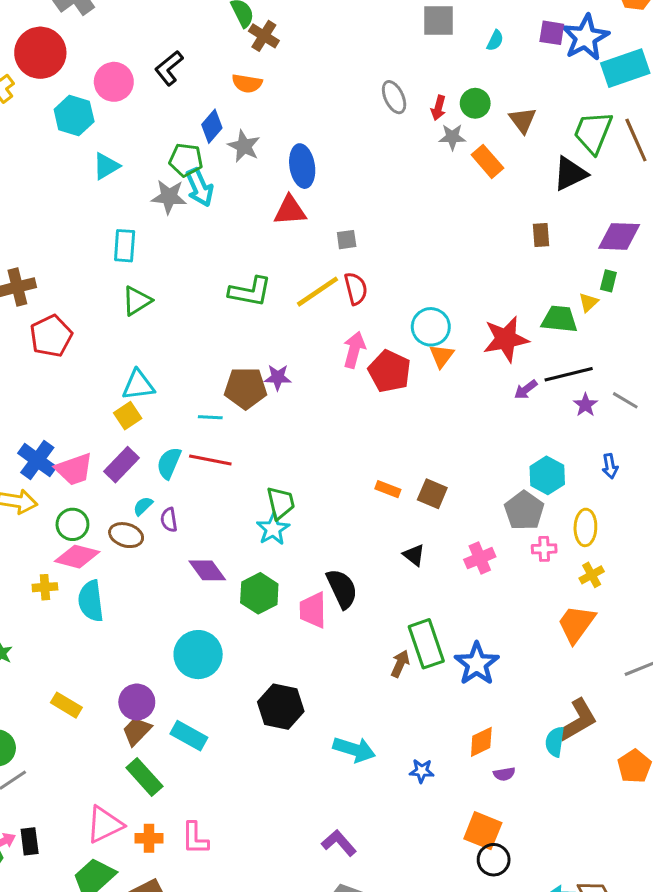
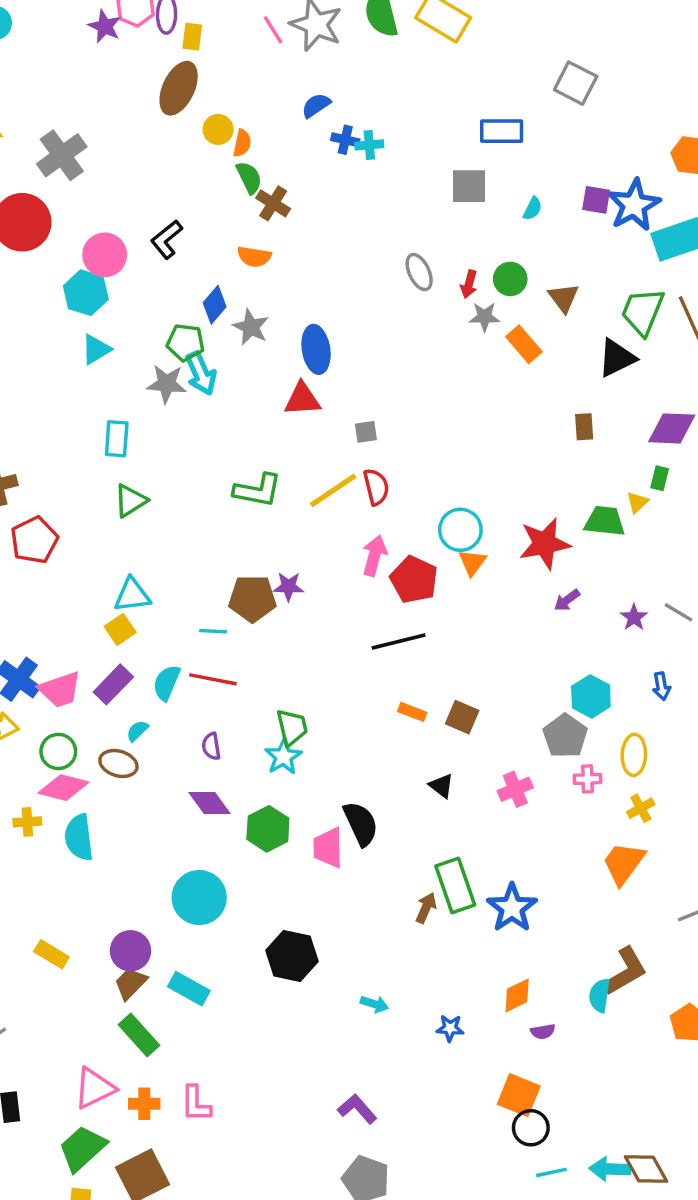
cyan hexagon: (74, 116) -> (86, 293), moved
black line: (569, 374) -> (399, 641), moved
purple semicircle: (169, 520) -> (211, 746), moved
cyan arrow: (354, 749) -> (374, 1004), size x0.6

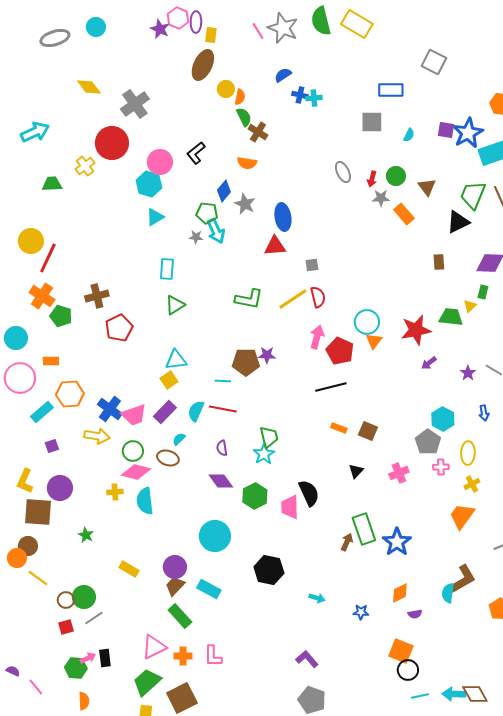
gray star: (167, 384) -> (196, 237), size x0.6
black triangle: (441, 786) -> (356, 471), turned 35

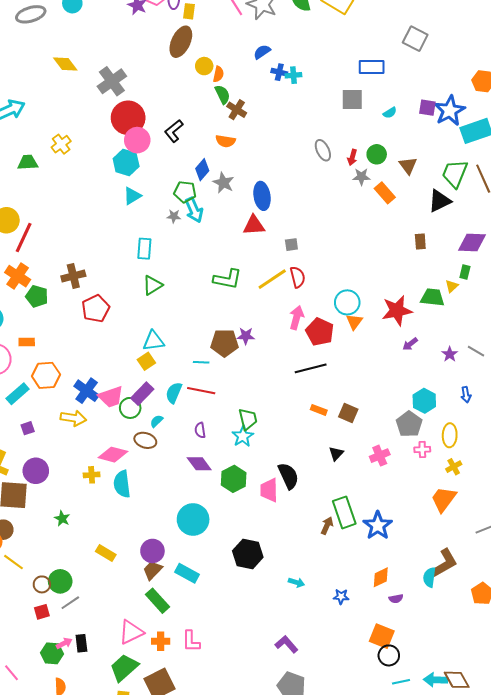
cyan semicircle: (409, 135) -> (390, 113), turned 32
red circle: (112, 143) -> (128, 118), moved
green circle: (133, 451) -> (130, 408), moved

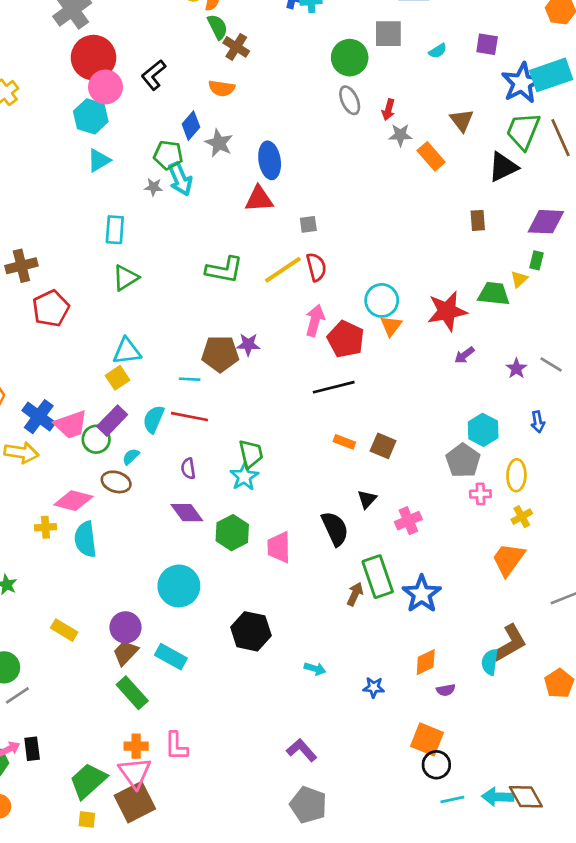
blue star: (450, 111) -> (522, 83), moved
green circle: (377, 154) -> (350, 58), moved, size x1.4
pink cross: (380, 456) -> (408, 521), moved
black semicircle: (288, 476) -> (335, 529), moved
pink triangle: (131, 632) -> (135, 773), moved, turned -40

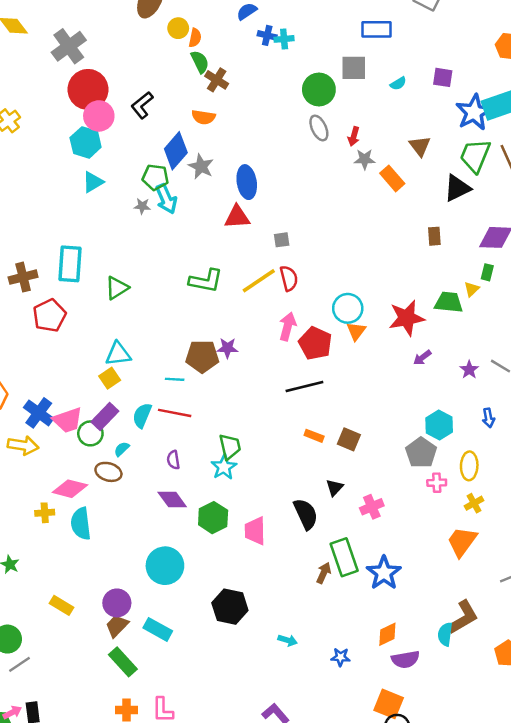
blue diamond: (191, 126) -> (176, 151), size x1.4
cyan rectangle: (115, 230) -> (70, 264), moved, size x1.4
purple semicircle: (446, 690) -> (405, 659), size x1.6

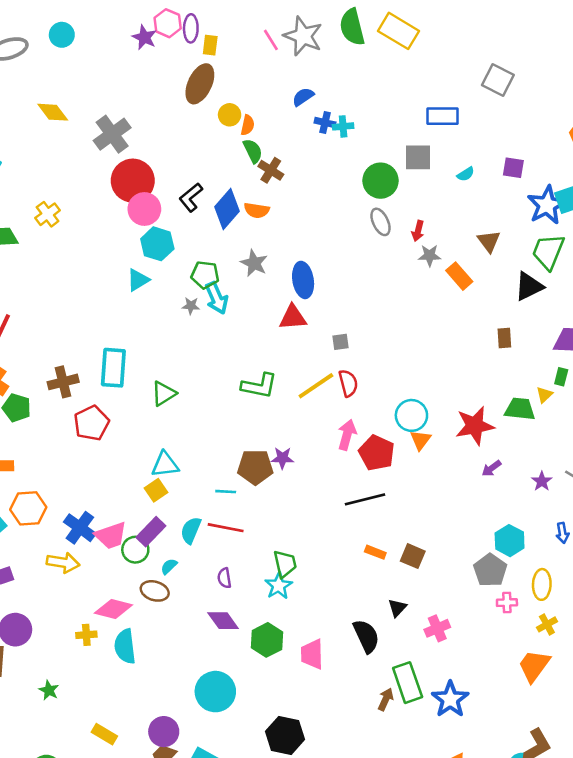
cyan hexagon: (86, 142) -> (157, 244), moved
blue diamond: (176, 151) -> (227, 209), moved

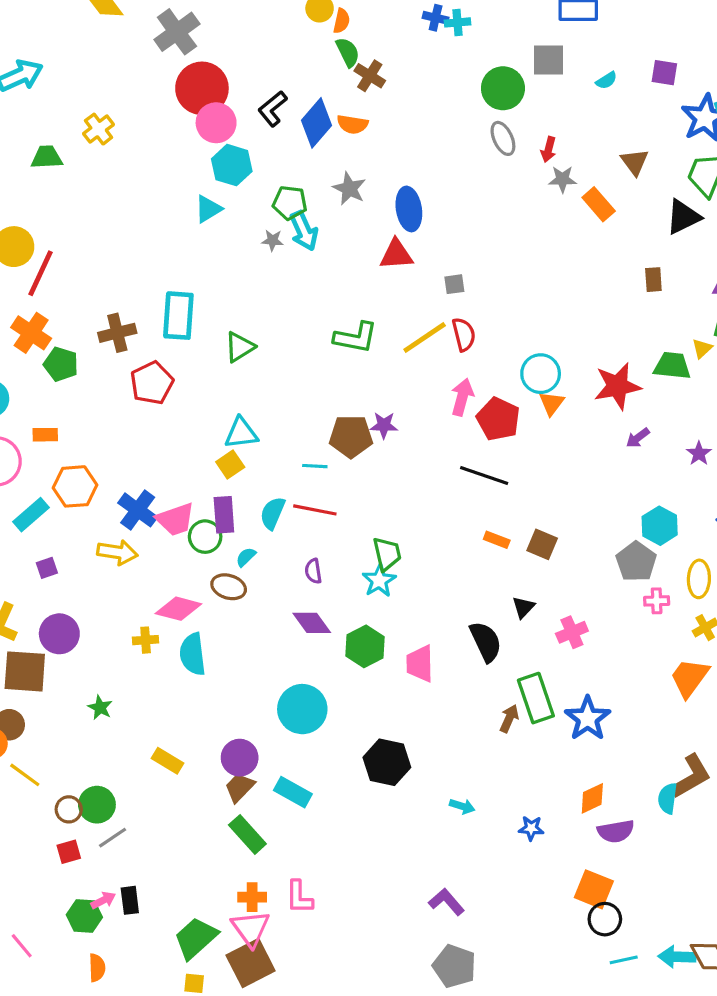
black line: (365, 499) -> (484, 475), turned 33
purple rectangle: (151, 532) -> (224, 515), turned -48

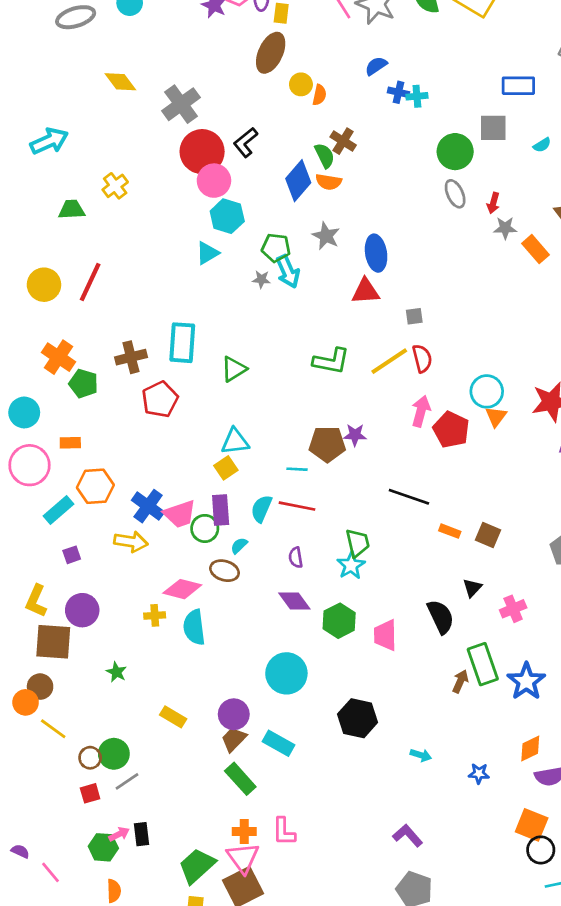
green semicircle: (348, 52) -> (325, 156), moved
black L-shape: (273, 109) -> (246, 142), moved
red line: (41, 273) -> (90, 282), moved
black line: (484, 475) -> (409, 497), moved

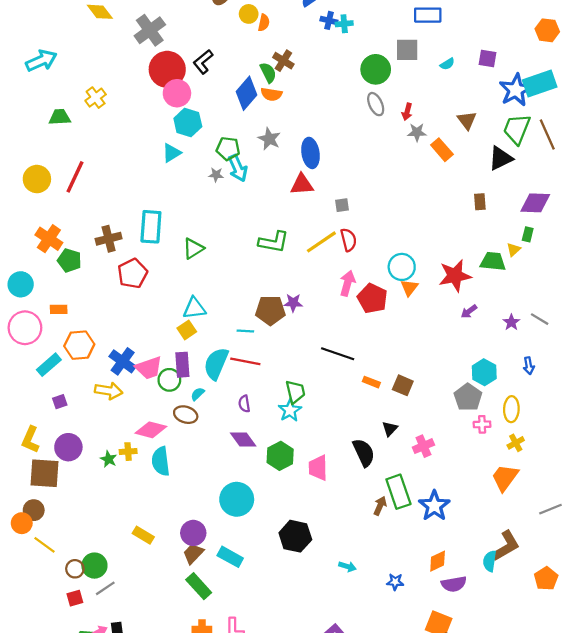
cyan semicircle: (261, 509) -> (216, 364), size x1.4
green star: (116, 672) -> (109, 459), moved

